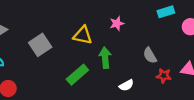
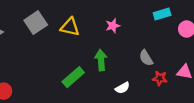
yellow triangle: (83, 35) -> (70, 27), moved
gray square: (40, 45) -> (36, 23), moved

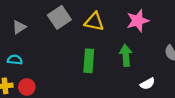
pink star: (113, 26) -> (138, 21), size x1.5
green rectangle: (73, 77) -> (89, 61), moved, turned -45

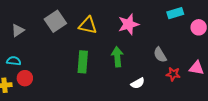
red circle: (27, 87) -> (25, 78), moved

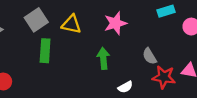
green rectangle: (83, 62) -> (45, 51), moved
red star: (173, 74) -> (164, 77), size x1.5

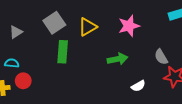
yellow triangle: (71, 24) -> (87, 27), turned -42
green arrow: (103, 58) -> (118, 59), turned 84

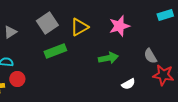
green rectangle: (63, 52) -> (55, 51), turned 65

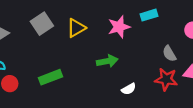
cyan rectangle: (165, 15) -> (149, 15), moved
green rectangle: (55, 51) -> (50, 77), moved
gray semicircle: (150, 56) -> (169, 54), moved

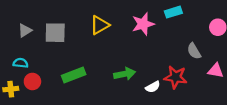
gray square: (42, 24) -> (55, 33), moved, turned 35
green arrow: (107, 61) -> (125, 74), moved
red star: (166, 79) -> (176, 77), moved

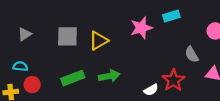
yellow triangle: (100, 25) -> (99, 41), moved
gray square: (55, 33) -> (67, 36), moved
green arrow: (125, 74) -> (109, 76), moved
red star: (176, 77) -> (173, 80), turned 30

